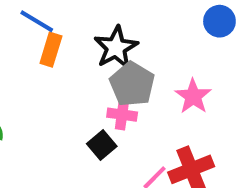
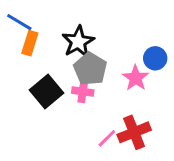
blue circle: (219, 21) -> (155, 58), moved
black square: (102, 145) -> (47, 92), moved, size x1.5

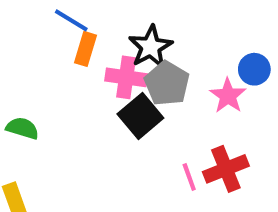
black square: (47, 92) -> (140, 116), moved
pink cross: (83, 92) -> (126, 77), moved, size x1.4
pink line: (107, 138) -> (189, 177), turned -65

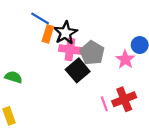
black star: (151, 47) -> (66, 33), moved

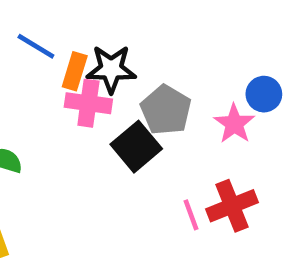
blue line: (40, 18) -> (36, 46), moved
black star: (66, 33) -> (111, 69), turned 30
pink cross: (70, 49) -> (88, 103), moved

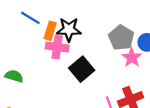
gray pentagon: (166, 110) -> (121, 38), moved

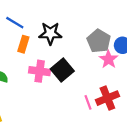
orange rectangle: (50, 31) -> (23, 44), moved
pink cross: (57, 47) -> (40, 71), moved

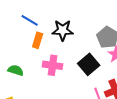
black square: (62, 70) -> (89, 64), moved

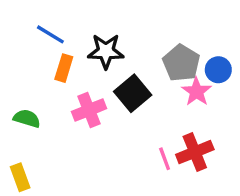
black square: (89, 64) -> (133, 93), moved
pink cross: (53, 65) -> (89, 110), turned -30

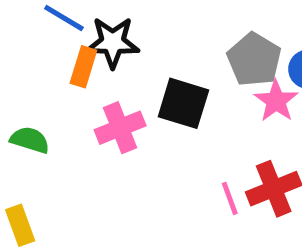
black star: (106, 51) -> (113, 42), moved
black square: (133, 93) -> (183, 103), turned -33

